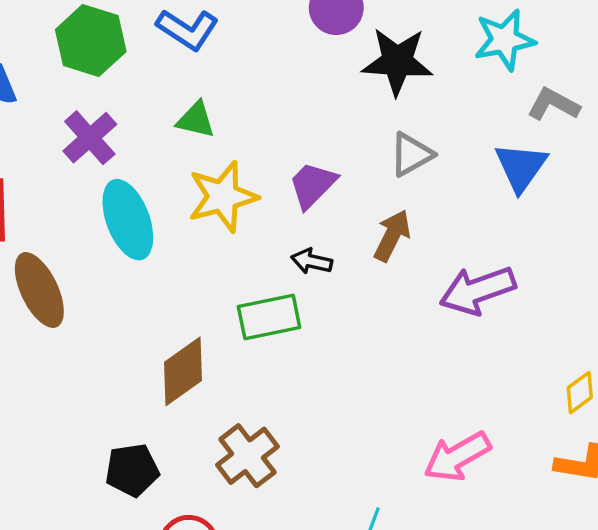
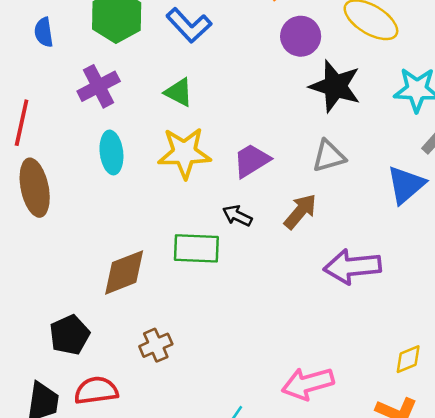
cyan ellipse: (128, 220) -> (111, 152), size x0.7
brown cross: (247, 456) -> (156, 345), size x0.7
black pentagon: (132, 470) -> (70, 335), turned -30

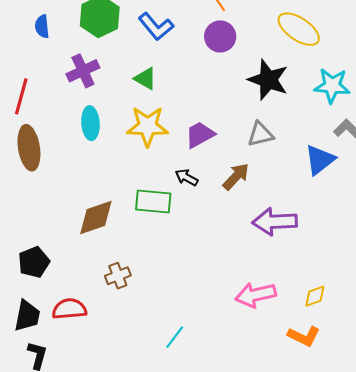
purple circle: (301, 36) -> (220, 36), moved
black pentagon: (70, 335) -> (34, 262), moved
pink arrow: (308, 383) -> (256, 295), moved

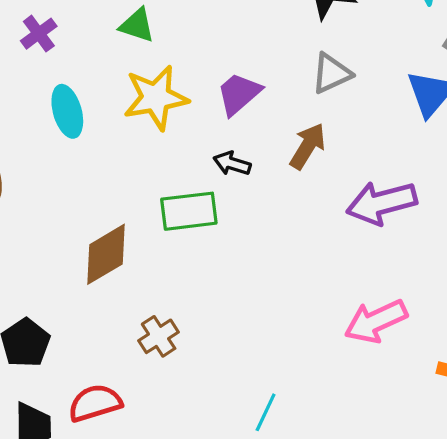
purple cross: (83, 71) -> (39, 34), size x0.7

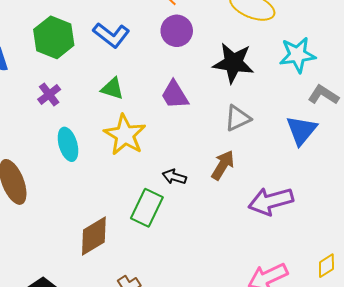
purple trapezoid: (239, 94) -> (175, 95), moved, turned -80
yellow star: (156, 98) -> (125, 135), turned -30
green rectangle: (189, 211) -> (147, 208), turned -57

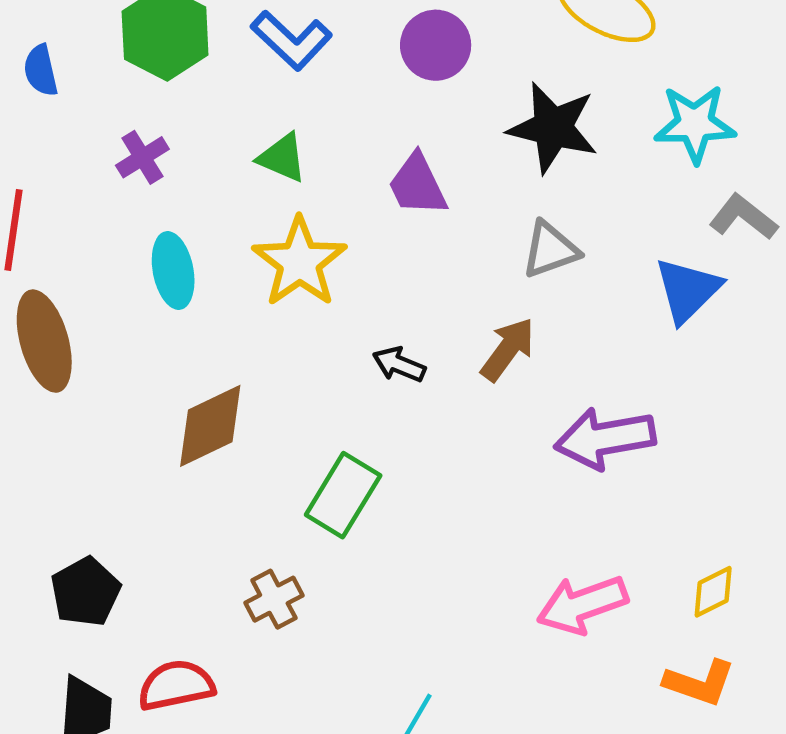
green rectangle: (147, 208) -> (343, 495), moved
brown diamond: (94, 236) -> (210, 426), moved

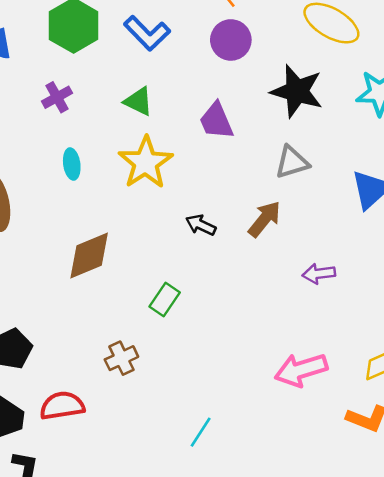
cyan ellipse: (173, 271) -> (72, 164), size x0.7
purple arrow: (605, 438) -> (319, 274), size x0.6
green rectangle: (343, 495) -> (165, 300), size x0.7

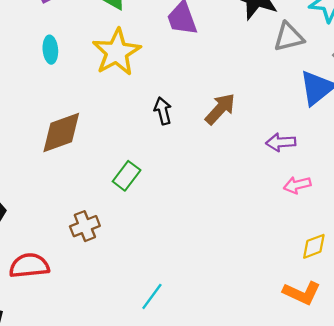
gray triangle: (292, 162) -> (289, 37), moved
black arrow: (201, 225) -> (163, 111), turned 48
purple arrow: (319, 274) -> (281, 142), moved
pink arrow: (301, 370) -> (297, 185), moved, size x0.6

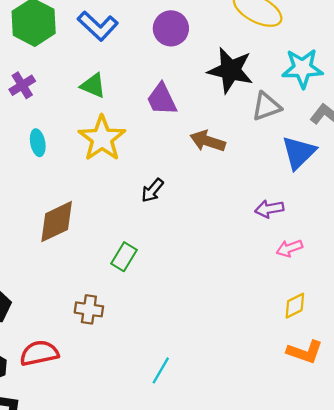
brown arrow: (220, 109) -> (208, 141), moved, turned -108
black arrow: (163, 111) -> (152, 190), turned -120
brown cross: (85, 226) -> (89, 309), turned 36
yellow diamond: (314, 246) -> (295, 306), moved

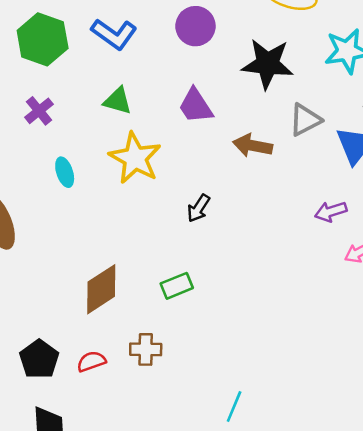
gray triangle: (266, 106) -> (305, 120), moved
brown diamond: (57, 222) -> (101, 289), moved
green rectangle: (124, 257) -> (177, 286), turned 44
red semicircle: (39, 353) -> (91, 361), moved, size x0.7

